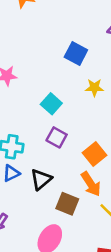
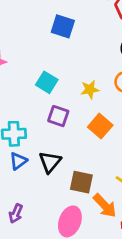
yellow star: (94, 88) -> (90, 89), moved
orange arrow: (91, 184) -> (105, 206), moved

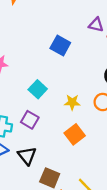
purple square: (58, 116) -> (30, 120), moved
black triangle: (50, 162) -> (27, 156), turned -30

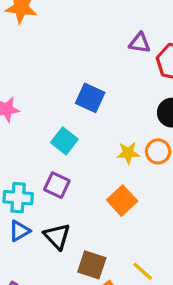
blue square: (60, 46) -> (90, 98), moved
yellow star: (72, 102) -> (128, 153), moved

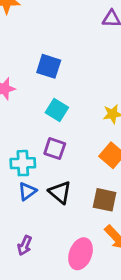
blue square: (90, 98) -> (49, 66), moved
brown square: (92, 265) -> (105, 200), moved

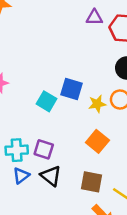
blue square: (49, 66) -> (71, 89), moved
purple square: (55, 149) -> (44, 149), moved

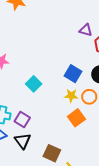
blue square: (71, 89) -> (73, 74), moved
orange square: (97, 141) -> (76, 118), moved

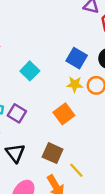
orange square: (76, 118) -> (64, 114), moved
black triangle: (23, 141) -> (15, 153), moved

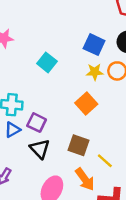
purple square: (17, 113) -> (37, 123), moved

